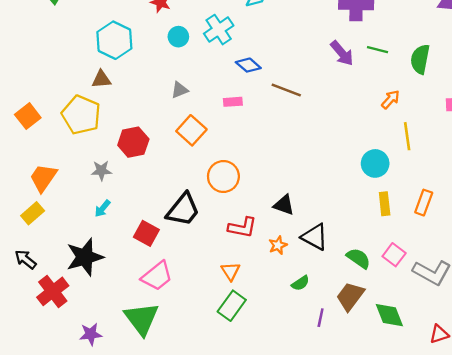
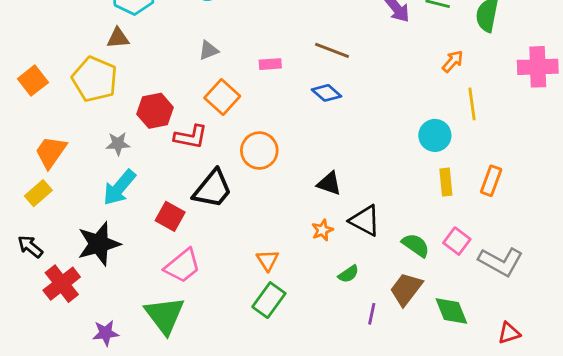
blue diamond: (248, 65) -> (327, 93), moved
cyan arrow: (103, 208) -> (119, 188), size x1.8
red L-shape: (242, 227) -> (191, 137), moved

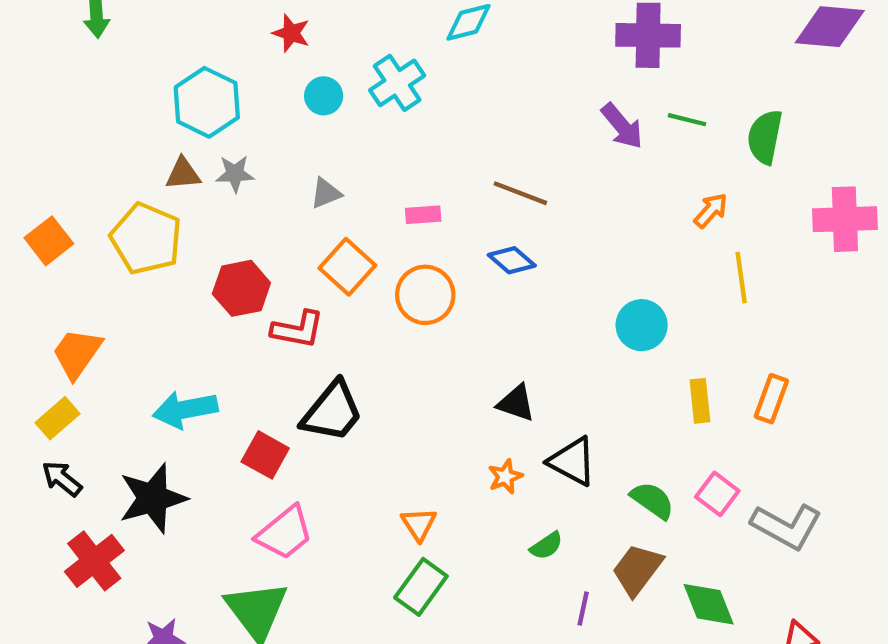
cyan circle: (435, 135) -> (642, 325), moved
gray star: (118, 144) -> (235, 174), moved
orange circle: (259, 151) -> (425, 295), moved
cyan arrow: (119, 188) -> (185, 409), turned 39
black arrow: (30, 247) -> (62, 479), moved

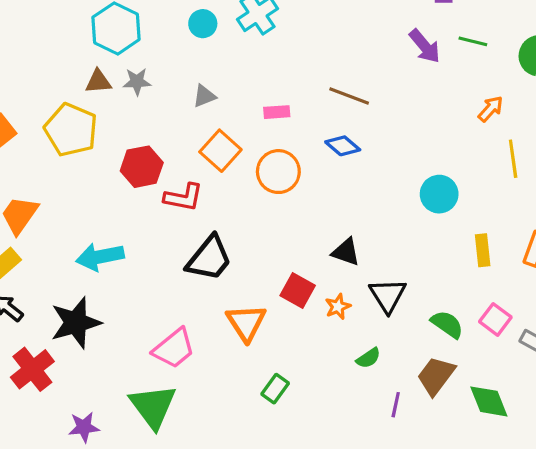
red square: (265, 455) -> (298, 291), moved
black triangle: (572, 461) -> (388, 295), turned 30
orange triangle: (419, 524) -> (246, 323), moved, size x1.5
green rectangle: (421, 587) -> (275, 389), size x0.7

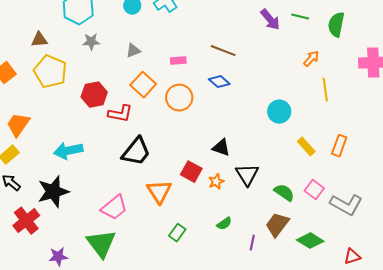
brown triangle: (98, 82) -> (39, 40), moved
yellow rectangle: (483, 250) -> (306, 147), turned -36
green semicircle: (368, 358) -> (224, 224), moved
green diamond: (489, 401) -> (310, 241), turned -36

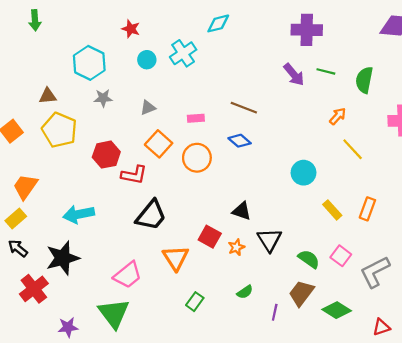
yellow line: (325, 90) -> (353, 149), turned -35
gray L-shape: (346, 205) -> (375, 272), turned 124

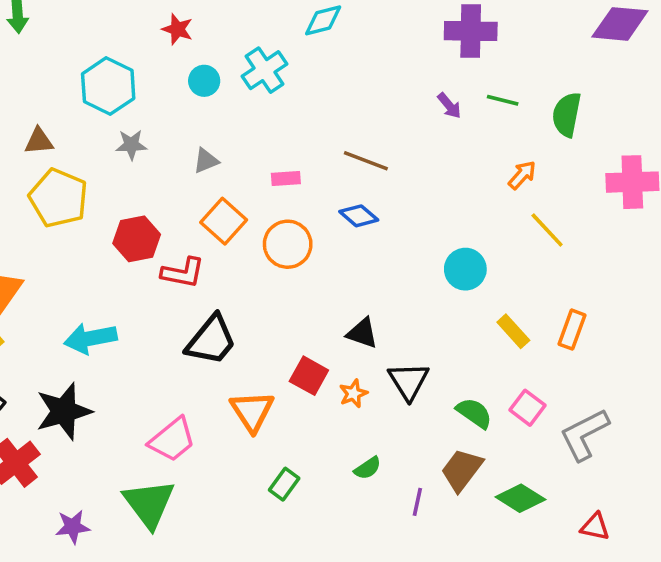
purple arrow: (294, 75) -> (449, 106), size x0.7
red triangle: (381, 327) -> (595, 527), turned 30

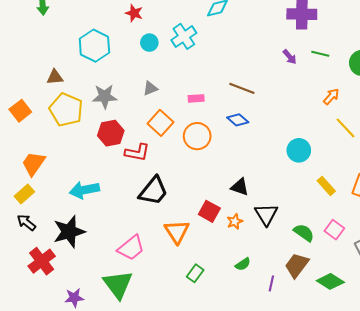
gray star: (131, 145) -> (105, 96), moved, size x1.4

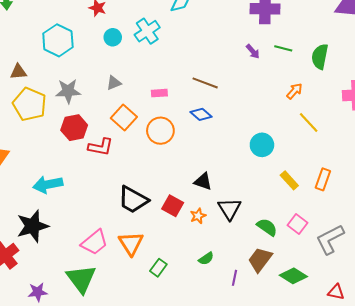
black trapezoid: (153, 191) -> (133, 200), moved, turned 80
orange triangle: (177, 232) -> (131, 243), moved

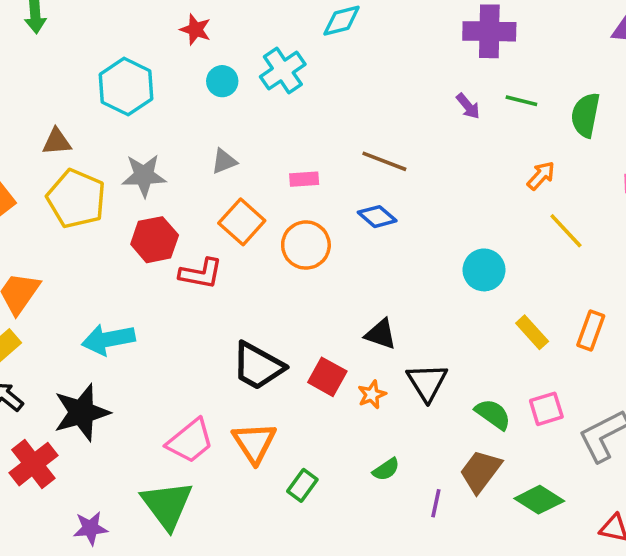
pink square: (297, 224) -> (546, 409), turned 36

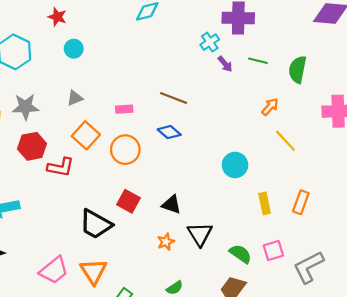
cyan cross: (283, 71) -> (210, 42), moved, size x0.7
yellow rectangle: (532, 332) -> (265, 203), turned 30
red square: (327, 377) -> (129, 201), moved

